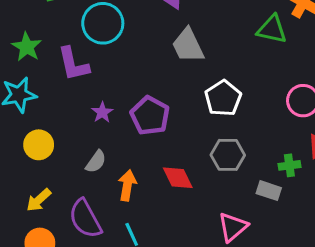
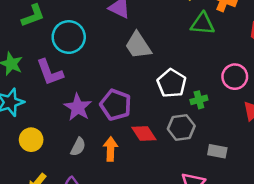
purple star: (102, 112) -> (78, 107), size x1.6
green cross: (289, 165) -> (199, 100), moved
red diamond: (178, 178) -> (144, 134), moved
orange arrow: (127, 185) -> (111, 149), moved

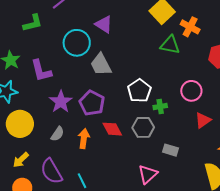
cyan circle: (69, 37) -> (77, 43), moved
gray trapezoid: (138, 45) -> (101, 65), moved
yellow circle: (31, 140) -> (20, 124), size x1.4

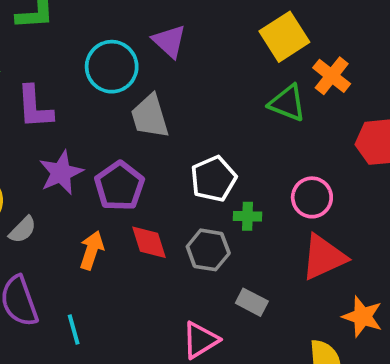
red triangle: (203, 120) -> (324, 257), size x1.5
gray semicircle: (57, 134) -> (23, 230), moved

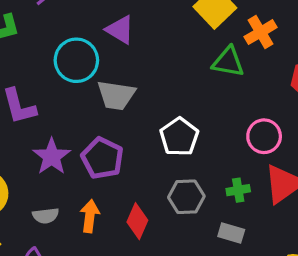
orange cross: (332, 76) -> (261, 32), turned 32
gray trapezoid: (150, 116) -> (116, 95), turned -54
green cross: (247, 216) -> (238, 190), moved
gray semicircle: (23, 230) -> (46, 216), moved, turned 50
red diamond: (149, 242) -> (137, 221), moved, turned 52

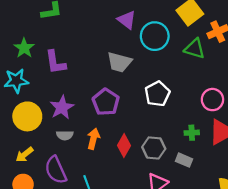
cyan circle: (76, 60) -> (155, 36), moved
purple star: (52, 157) -> (62, 107), moved
gray hexagon: (186, 197) -> (154, 148), moved

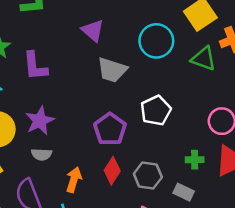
purple triangle: (127, 20) -> (93, 31), moved
purple pentagon: (106, 102) -> (110, 129), moved
orange arrow: (93, 139) -> (74, 180), moved

